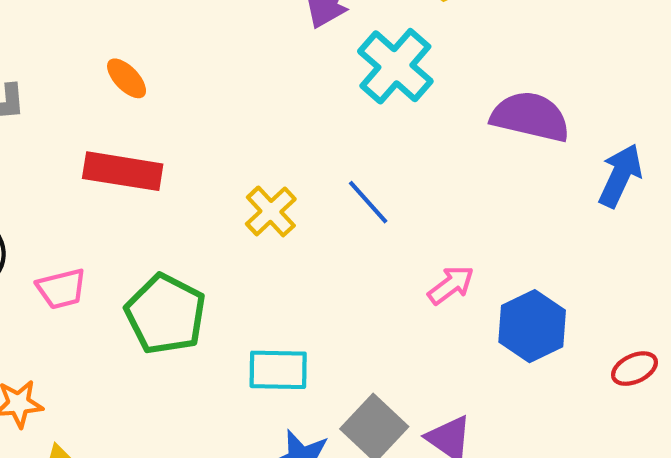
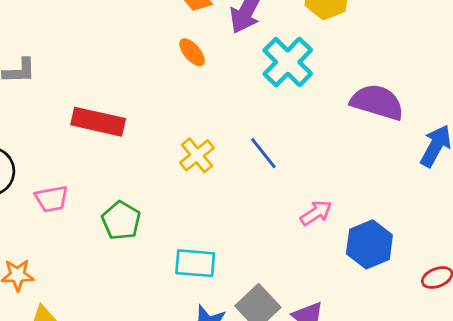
orange ellipse: (127, 78) -> (192, 52), moved
green pentagon: (166, 314) -> (121, 221), size x0.7

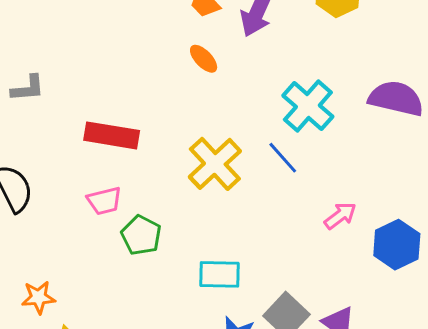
cyan cross: (288, 62) -> (308, 106), moved
yellow cross: (197, 155) -> (215, 164), size x1.5
pink trapezoid: (51, 199) -> (104, 201), moved

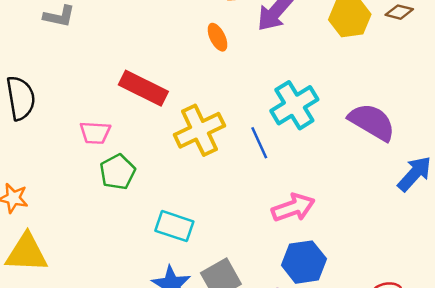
red rectangle: (112, 135) -> (143, 88), moved
pink arrow: (340, 216) -> (293, 208), size x1.4
blue hexagon: (397, 245) -> (304, 262), moved

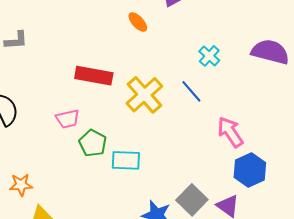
cyan cross: (294, 105) -> (209, 56), size x0.6
pink arrow: (293, 208) -> (230, 132), turned -88
cyan rectangle: (174, 226) -> (126, 160), moved

